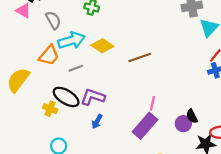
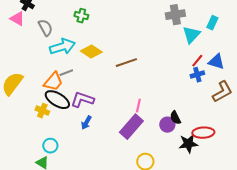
orange trapezoid: (49, 55) -> (53, 82), moved

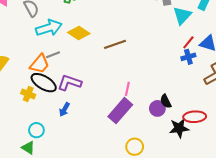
blue arrow: (86, 123) -> (64, 109), moved

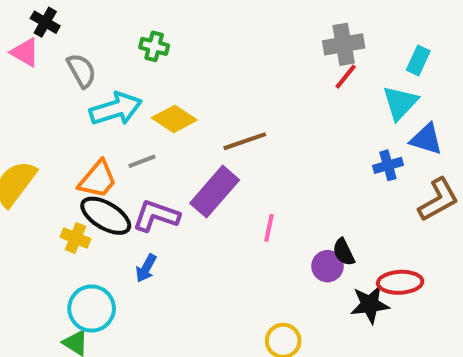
cyan triangle: (182, 15) -> (400, 103), moved
red line: (188, 42) -> (346, 77), moved
gray line: (53, 55) -> (142, 161), moved
purple rectangle: (120, 111) -> (215, 192), moved
cyan circle: (36, 130) -> (92, 308), size x1.5

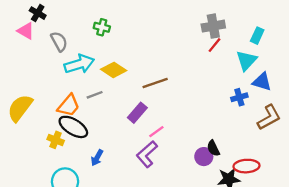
purple rectangle: (215, 192) -> (137, 113), size x0.7
purple L-shape: (156, 216) -> (147, 154), moved, turned -60
pink line: (269, 228) -> (156, 132), moved, turned 42

